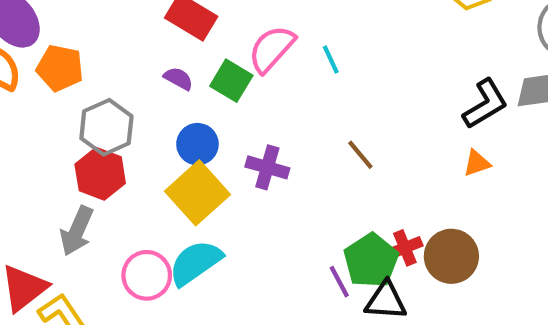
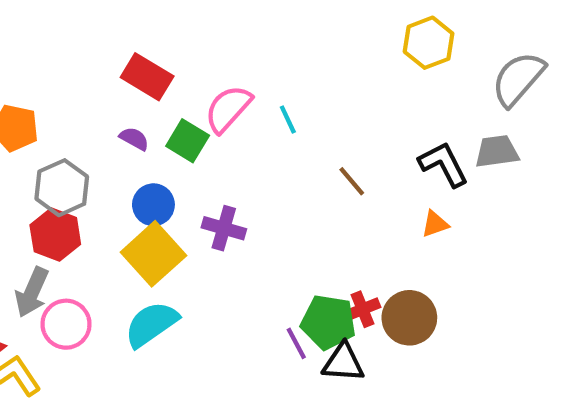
black L-shape: (485, 104) -> (443, 164), turned -86
brown line: (360, 155) -> (352, 181), moved
green pentagon: (371, 261) -> (328, 322), turned -30
pink circle: (147, 275) -> (66, 324), moved

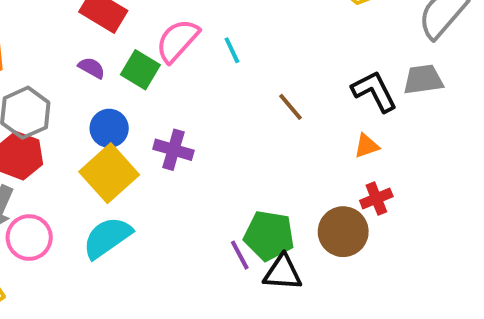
red cross: (362, 309) -> (376, 199), moved

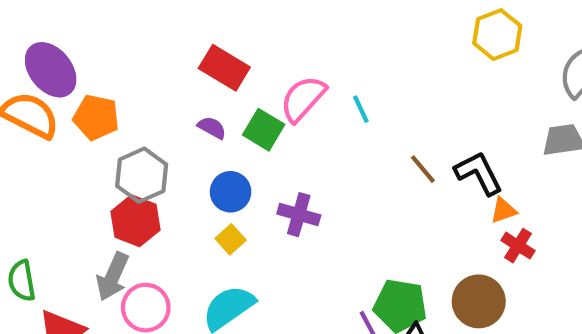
black L-shape: (374, 91) -> (479, 173), moved
yellow square: (109, 173) -> (231, 239), size x0.5
red cross: (376, 199) -> (518, 246), moved, turned -36

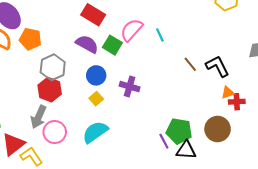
purple semicircle: (212, 128) -> (87, 44), size x1.6
orange triangle: (504, 210) -> (228, 93), moved
red cross: (518, 246) -> (237, 102), turned -35

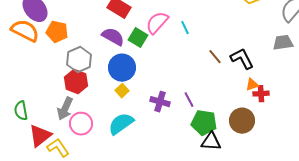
blue circle: (96, 75) -> (122, 68), size x1.4
purple cross: (130, 87) -> (160, 102), moved
purple line: (164, 141) -> (189, 100), moved

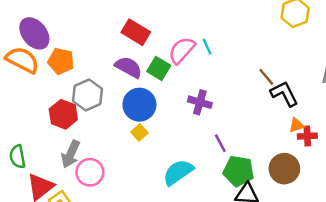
cyan line: (185, 28) -> (207, 47), moved
brown line: (215, 57) -> (266, 77), moved
red hexagon: (76, 82) -> (63, 114), moved
purple cross: (160, 102) -> (200, 102), moved
cyan semicircle: (121, 124) -> (178, 172), moved

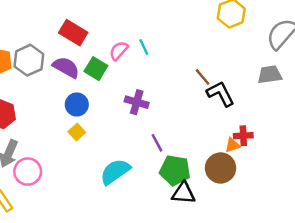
pink semicircle: (182, 50) -> (119, 51), size x0.7
gray hexagon: (87, 95) -> (29, 60), moved
blue circle: (139, 105) -> (77, 104), size x0.7
orange triangle: (296, 125) -> (233, 145), moved

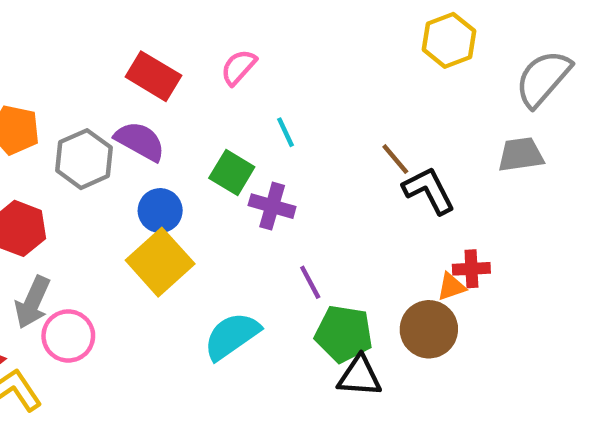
cyan line: (144, 47) -> (286, 132), moved
pink semicircle: (119, 51) -> (239, 67), moved
gray hexagon: (29, 60) -> (84, 159), moved
green square: (96, 69) -> (232, 172), moved
yellow square: (77, 132) -> (160, 262), size x2.0

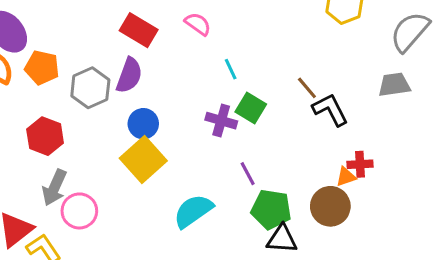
pink semicircle: (239, 67) -> (198, 24), turned 84
purple semicircle: (140, 141) -> (129, 75), turned 81
green square: (232, 172) -> (251, 108), moved

